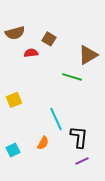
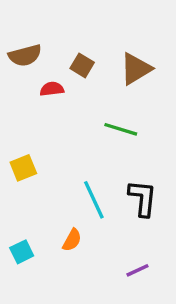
brown triangle: (88, 55) -> (136, 69), moved
black L-shape: (79, 137) -> (143, 198), moved

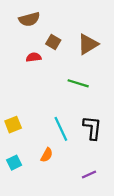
brown semicircle: (25, 55) -> (29, 19), moved
yellow square: (23, 168) -> (13, 125), moved

